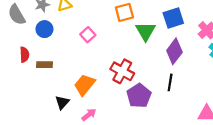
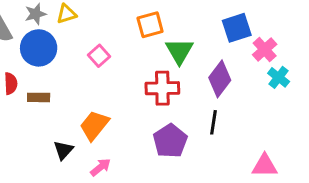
blue square: (173, 18) -> (237, 28), moved
blue circle: (44, 29) -> (39, 48), size x1.5
red cross: (122, 71) -> (162, 88), moved, turned -30

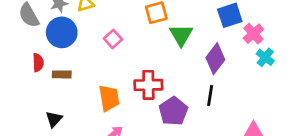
red cross: (162, 88) -> (148, 85), moved
orange trapezoid: (94, 125) -> (109, 98), turned 132
black triangle: (63, 150) -> (54, 119), moved

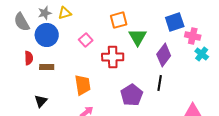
pink cross: (253, 34) -> (193, 36), turned -35
red cross: (148, 85) -> (113, 57), moved

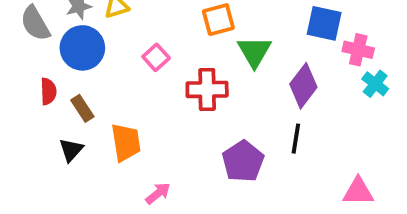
blue square: (175, 22) -> (324, 23), turned 30
brown rectangle: (47, 67) -> (82, 108), turned 56
orange trapezoid: (83, 85) -> (126, 142), moved
black triangle: (41, 101) -> (71, 150), moved

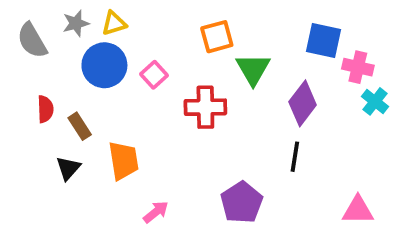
blue circle: (82, 48) -> (104, 65), moved
purple pentagon: (243, 161) -> (242, 202), moved

